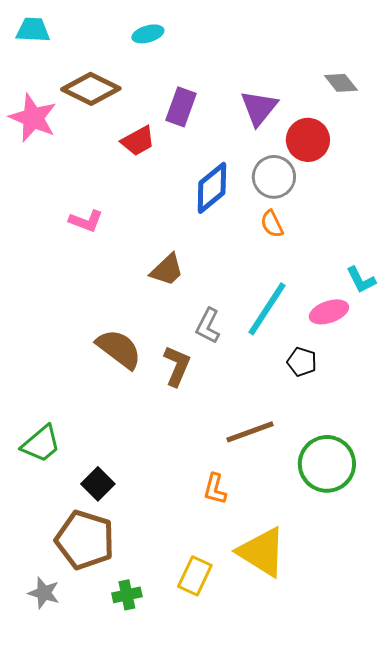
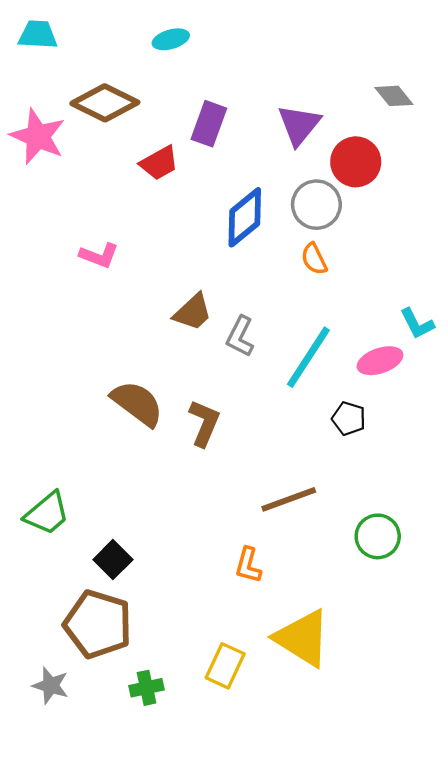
gray L-shape: (208, 326) -> (240, 336), moved
green circle: (327, 464) -> (378, 536), size x0.7

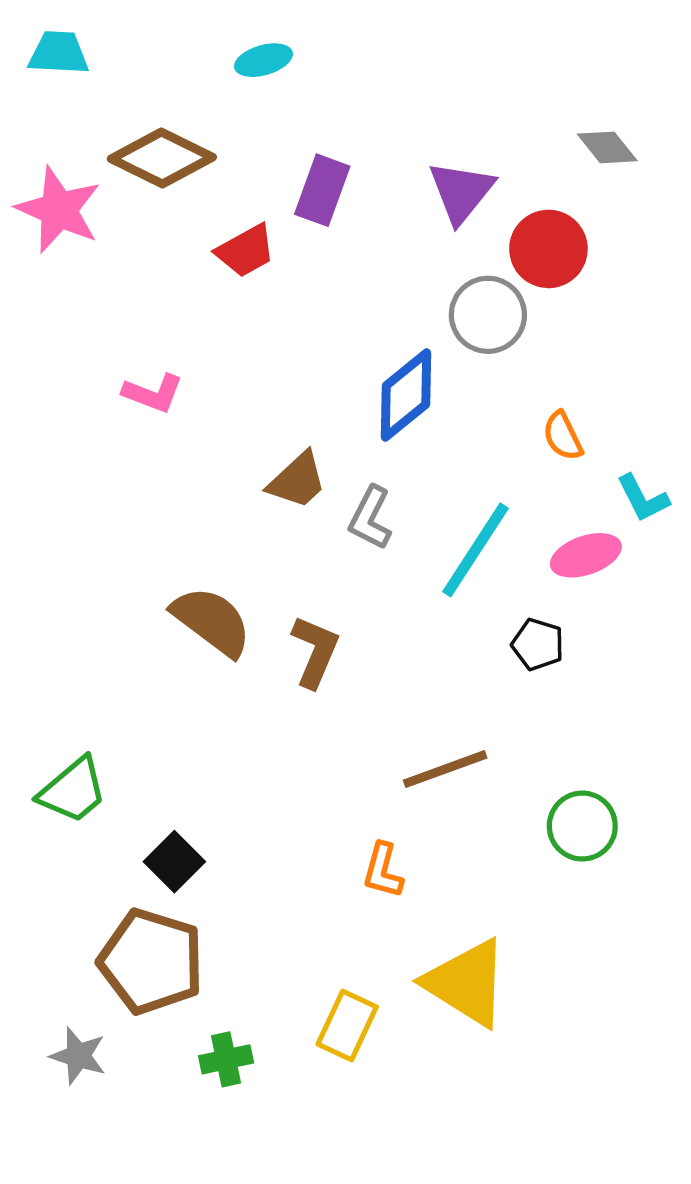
blue diamond: (245, 217) -> (406, 395), moved
orange semicircle: (314, 259) -> (563, 436), moved

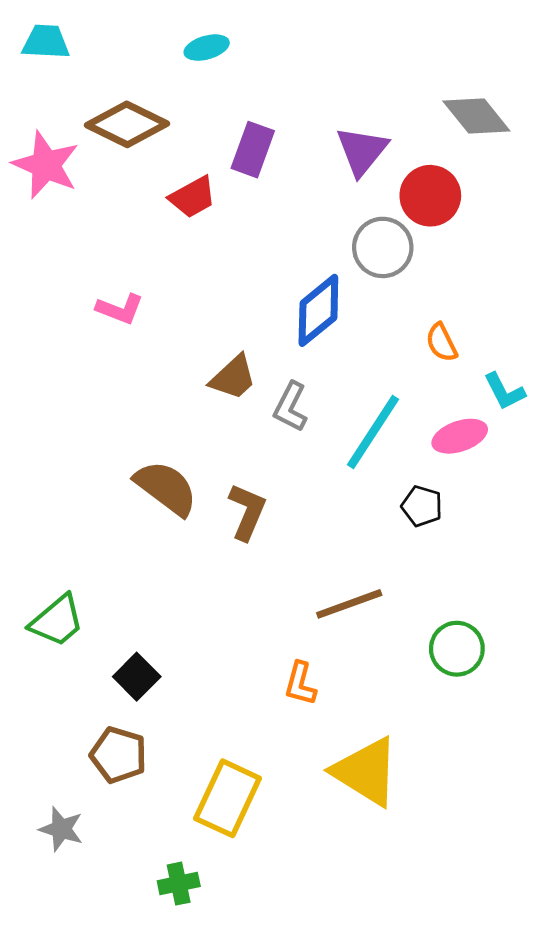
gray diamond: (607, 147) -> (476, 116), size x1.4
brown pentagon: (151, 961) -> (119, 755), size x0.7
yellow rectangle: (347, 1026) -> (228, 798), moved, size x1.4
green cross: (226, 1059) -> (179, 884), moved

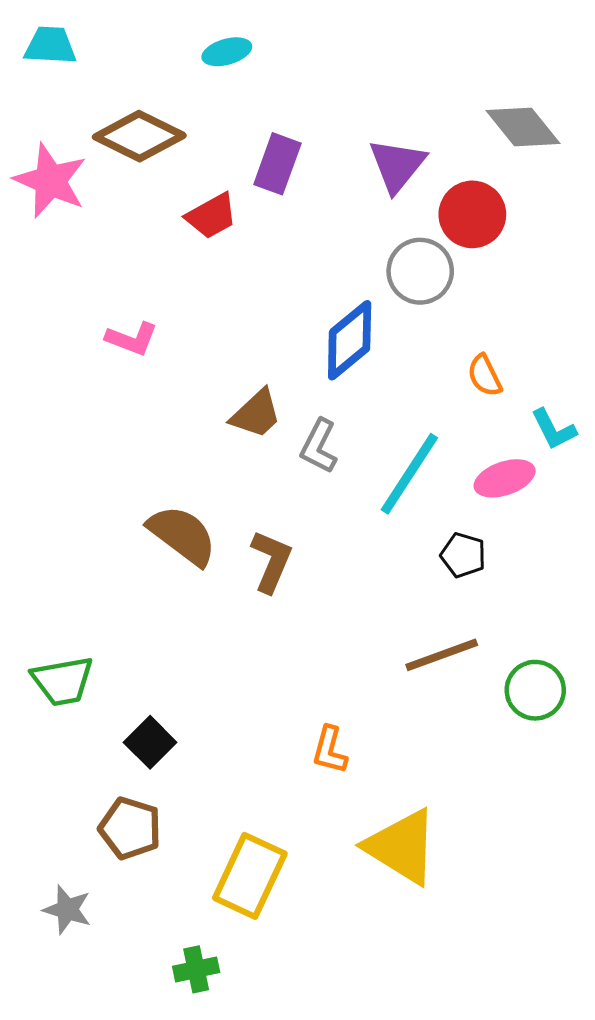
brown line: (349, 604) -> (442, 655), moved
green trapezoid: (57, 621) -> (63, 681), turned 30
green circle: (457, 649) -> (535, 690), moved

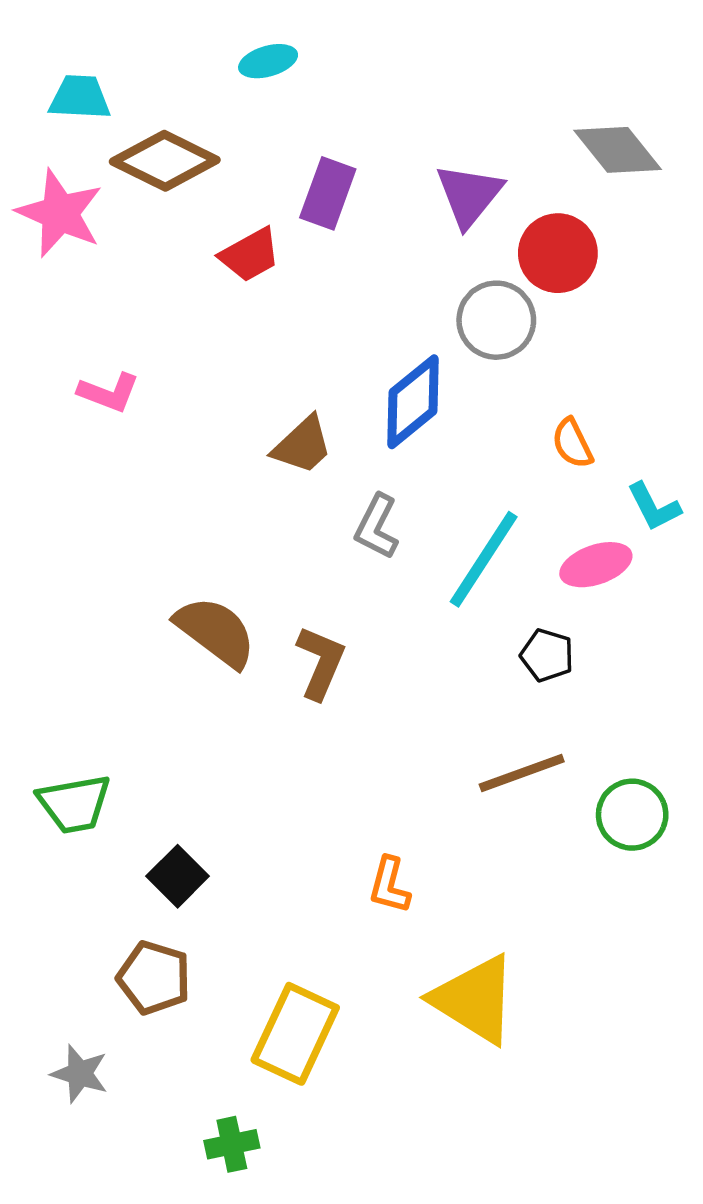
cyan trapezoid: (50, 46) -> (80, 97), moved
pink L-shape: (132, 339) -> (109, 393), moved
brown trapezoid: (256, 414) -> (302, 445), moved

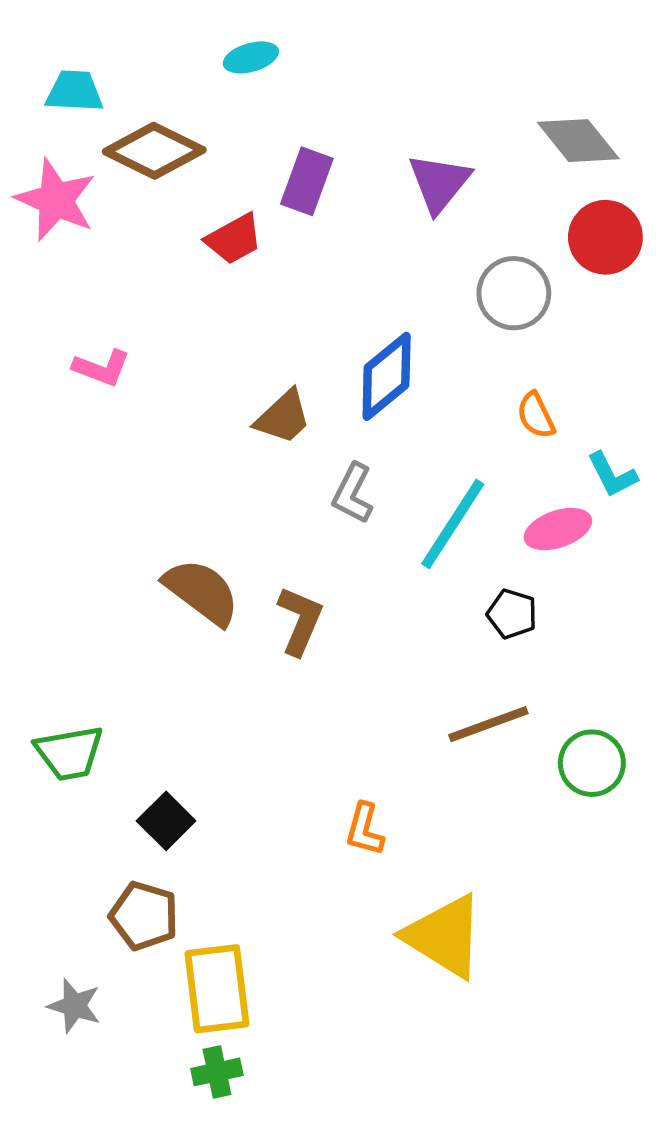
red circle: (558, 253) -> (605, 237), moved
gray circle: (496, 320) -> (514, 293), moved
yellow rectangle: (295, 1034) -> (217, 989), moved, turned -32

